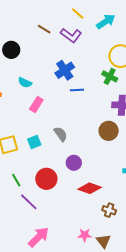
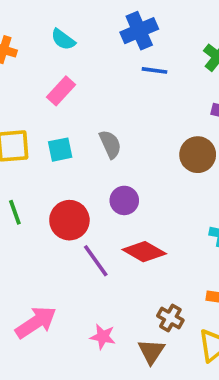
pink rectangle: (36, 104) -> (61, 91), moved
purple line: (29, 202) -> (96, 261), moved
brown cross: (109, 210) -> (170, 318), moved
pink star: (85, 235) -> (103, 337), moved

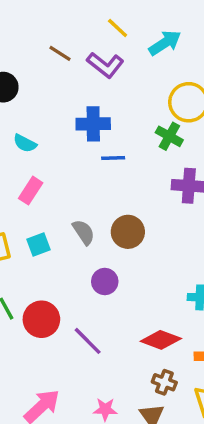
blue cross: (139, 31) -> (93, 124), turned 32
brown circle: (198, 155) -> (128, 232), moved
red circle: (69, 220) -> (41, 319), moved
red diamond: (144, 252) -> (161, 340), moved

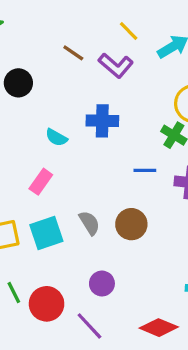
cyan semicircle: (25, 143) -> (56, 137), moved
blue line: (113, 158) -> (145, 170), moved
cyan square: (39, 244) -> (46, 233), size x1.5
purple circle: (105, 282) -> (102, 284), moved

